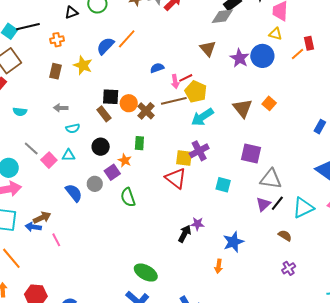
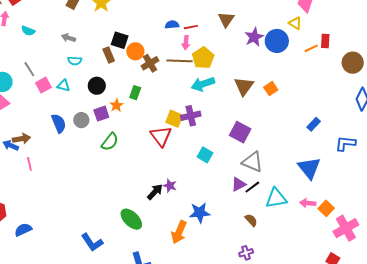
red line: (186, 78) -> (191, 27), moved
green semicircle: (128, 197) -> (110, 142), turned -138
orange arrow: (219, 266) -> (179, 232), size x1.6
green ellipse: (146, 273) -> (131, 219), moved

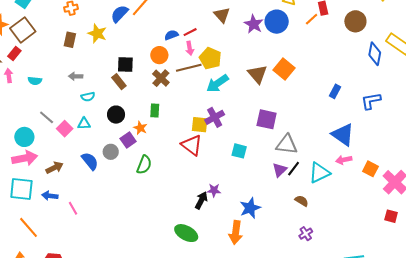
orange circle: (135, 51) -> (159, 55), moved
orange square: (271, 89) -> (284, 69), size x1.5
brown arrow: (22, 139) -> (54, 168), moved
pink arrow: (308, 203) -> (344, 160), moved

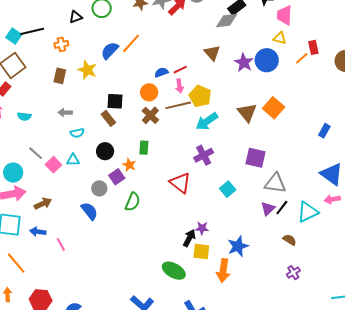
yellow square: (200, 125) -> (201, 252), moved
cyan square: (239, 151) -> (228, 189), turned 35
blue semicircle: (90, 161) -> (89, 211), moved

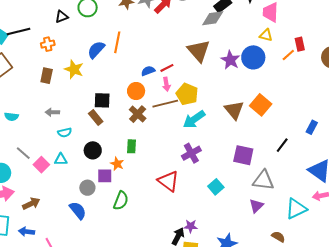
orange line: (131, 43) -> (117, 42), turned -30
brown triangle: (212, 53) -> (199, 51), size x1.4
purple square: (117, 177) -> (105, 176), turned 35
black line: (282, 208) -> (282, 145), moved

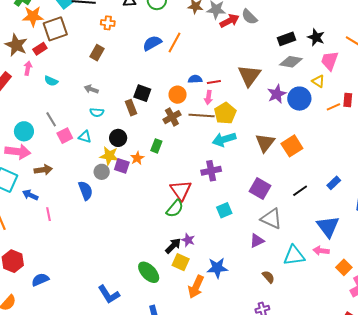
gray diamond: (213, 18) -> (291, 62), moved
yellow star: (74, 69) -> (109, 156), moved, turned -30
green semicircle: (121, 201) -> (175, 209), moved

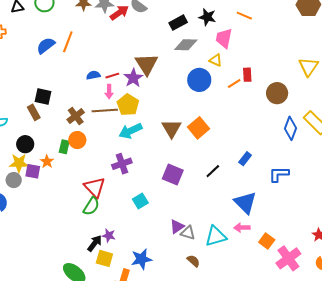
purple star: (277, 94) -> (133, 78), moved
orange circle: (178, 95) -> (77, 140), moved
gray triangle: (271, 219) -> (188, 233), moved, size x0.7

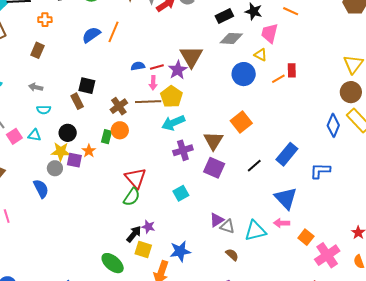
brown circle: (277, 93) -> (351, 92), moved
brown triangle: (171, 128) -> (213, 141), moved
blue rectangle: (245, 159) -> (287, 154), size x1.6
purple cross: (122, 164) -> (183, 150), moved

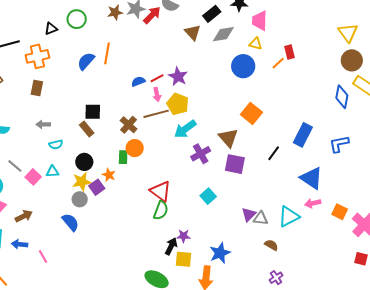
orange cross: (45, 20) -> (37, 56), size x1.6
brown triangle: (191, 57) -> (193, 32), moved, size x0.7
purple square: (74, 160) -> (97, 187), turned -35

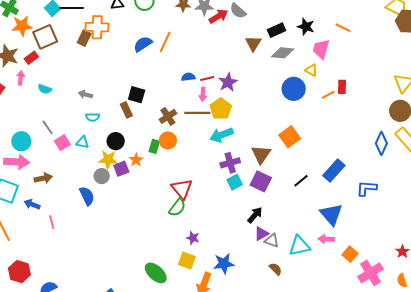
brown rectangle: (37, 88) -> (84, 38), moved
cyan square: (208, 196) -> (235, 182), moved
black arrow: (171, 246) -> (255, 215), moved

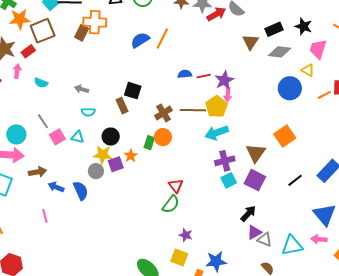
pink arrow: (203, 94) -> (228, 95), moved
red triangle: (182, 189) -> (176, 186), size x0.7
blue arrow: (32, 204) -> (56, 187), moved

